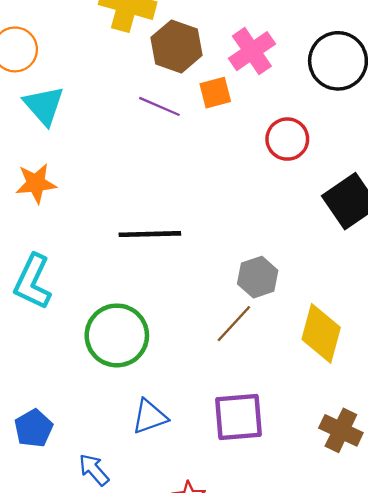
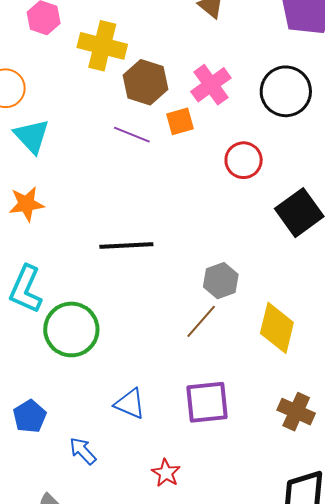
green circle: (117, 335) -> (71, 329), moved
blue triangle: (150, 417) -> (130, 404), turned 44

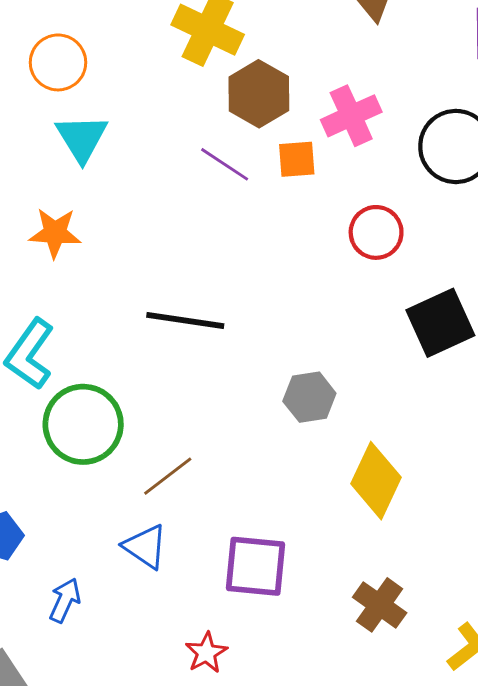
brown line: (201, 321) -> (168, 476), moved
blue arrow: (83, 451) -> (65, 600), turned 56
red star: (166, 473) -> (206, 653), moved

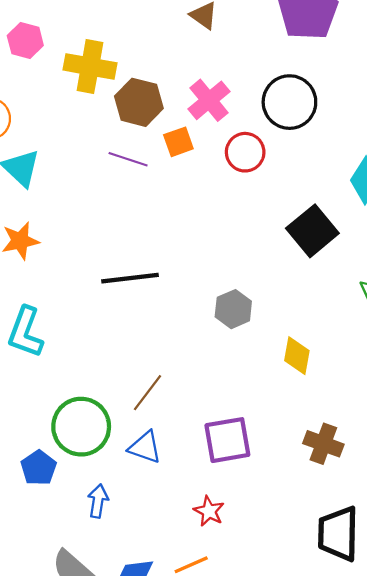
red circle: (376, 232) -> (245, 152), moved
green circle: (83, 424) -> (81, 427), moved
yellow diamond: (376, 481) -> (297, 356), size x0.7

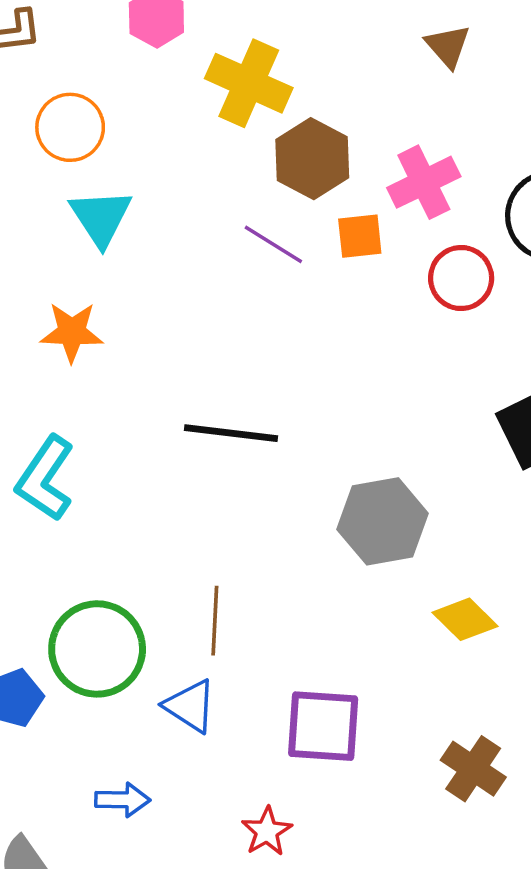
gray hexagon: (233, 309) -> (383, 521), size x1.4
yellow diamond: (297, 356) -> (465, 619), turned -69
brown line: (147, 393) -> (215, 621), turned -48
blue arrow: (98, 501) -> (123, 800), moved, turned 68

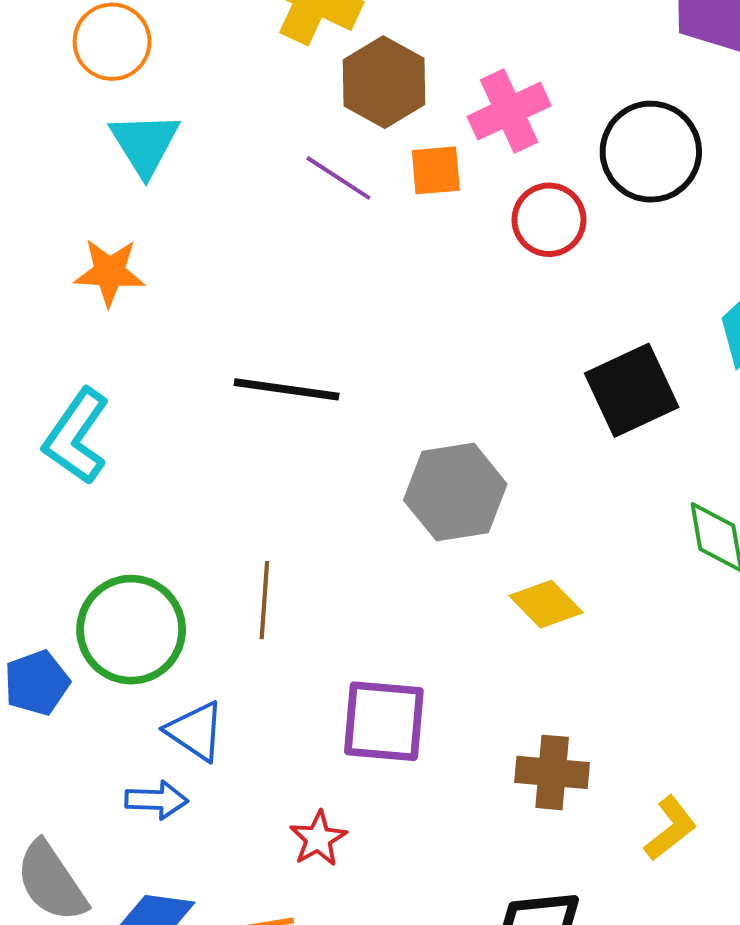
blue triangle: (190, 706) -> (195, 731), moved
brown cross: (473, 769) -> (552, 772), turned -30

